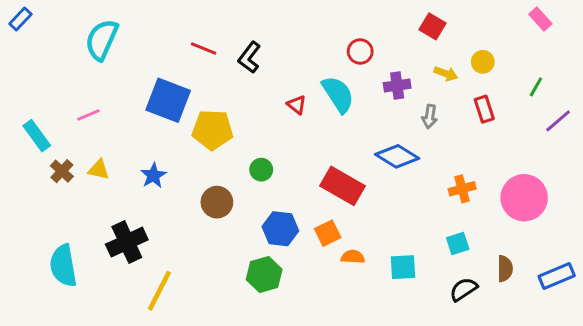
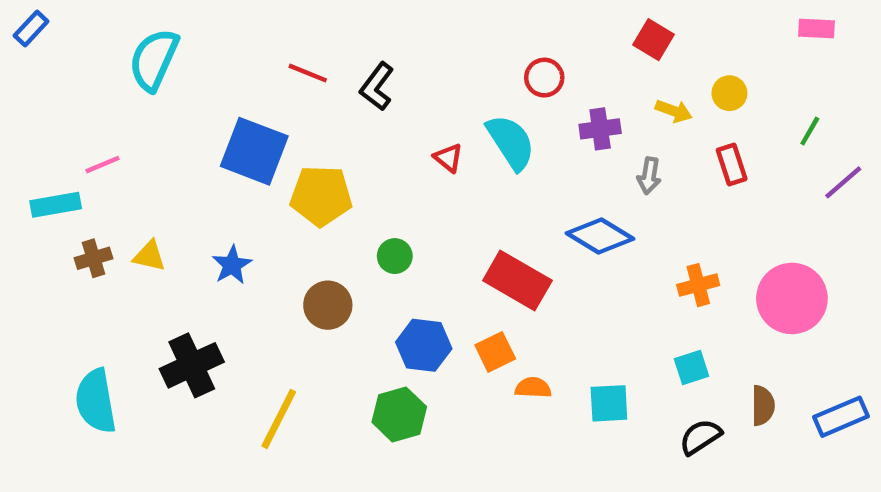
pink rectangle: (540, 19) -> (816, 28), turned -45
pink line: (88, 115) -> (102, 165), moved
cyan rectangle: (37, 136) -> (56, 205), turned -64
brown cross: (62, 171) -> (94, 258), turned 30
yellow line: (159, 291) -> (279, 419), moved

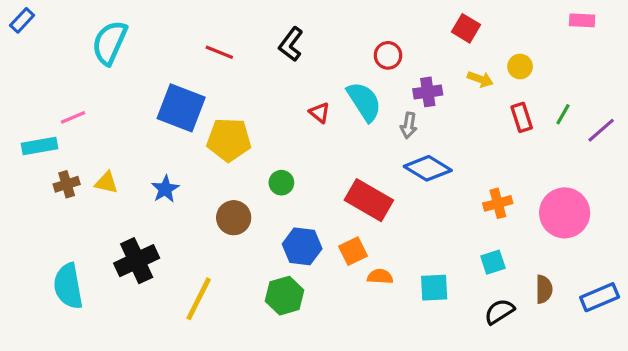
black L-shape: (377, 86) -> (291, 44), moved
green line: (810, 131) -> (563, 114), moved
gray arrow: (649, 176) -> (409, 125), moved

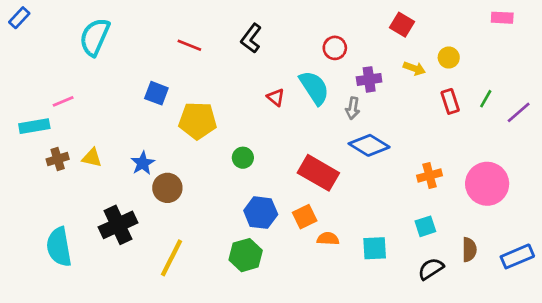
blue square: (181, 108) -> (156, 93), size x0.6
brown circle: (234, 218) -> (167, 188), moved

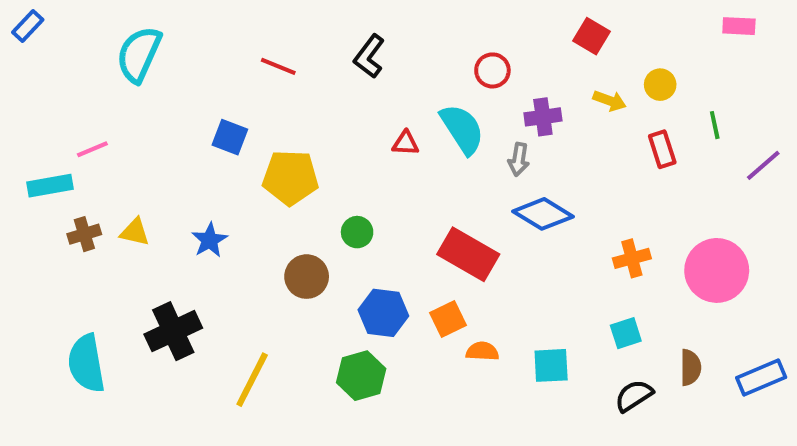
red triangle: (276, 97) -> (406, 143), turned -36
green line: (486, 99) -> (715, 125), moved, turned -42
brown circle: (167, 188) -> (307, 277), moved

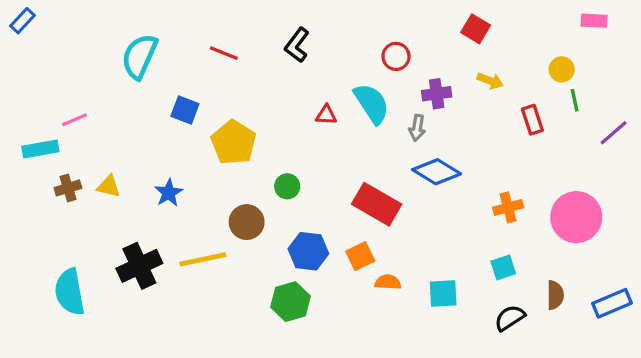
cyan semicircle: (139, 54) -> (139, 56), moved
yellow circle: (660, 85) -> (562, 69), moved
yellow pentagon: (290, 178) -> (234, 142), turned 30
yellow line: (252, 380) -> (203, 259), moved, turned 51

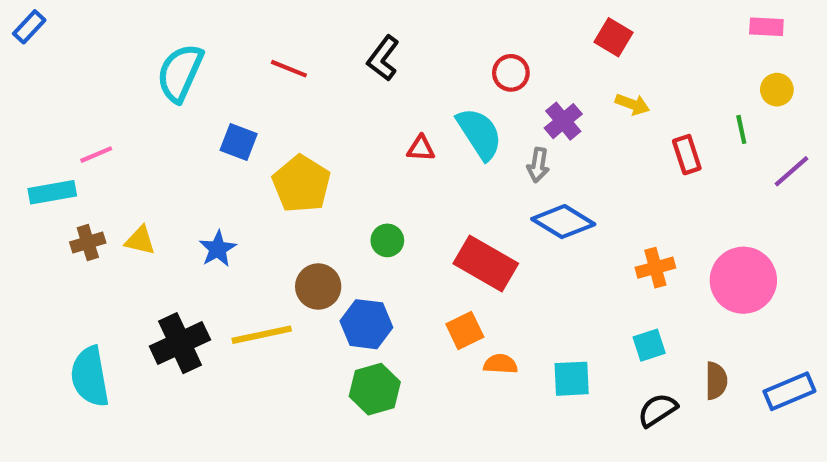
yellow circle: (562, 69) -> (777, 90), moved
purple cross: (437, 94) -> (563, 121), turned -32
green circle: (287, 186) -> (387, 240), moved
blue hexagon: (308, 251) -> (366, 324), moved

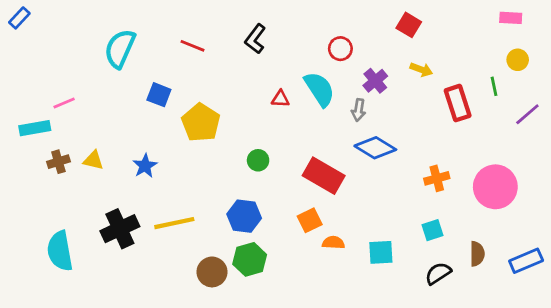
red rectangle: (687, 155) -> (458, 103), size x1.4
brown circle: (318, 287) -> (212, 272), moved

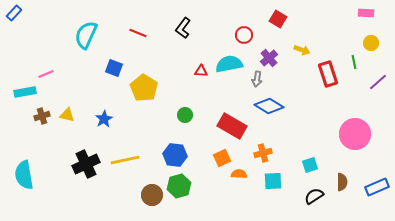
red square: (409, 25) -> (278, 19), moved
cyan semicircle: (319, 89) -> (229, 64), turned -68
orange cross: (437, 178) -> (263, 153), moved
cyan semicircle: (60, 251) -> (24, 175), moved

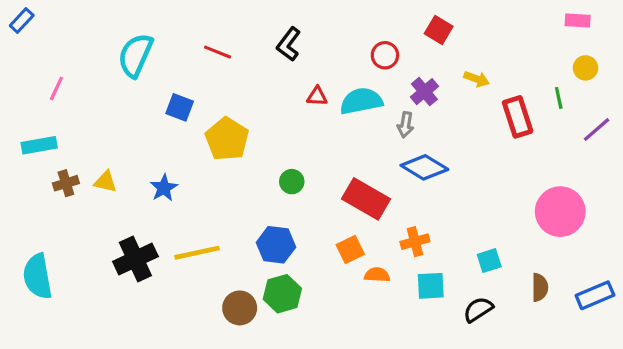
red triangle: (201, 71) -> (317, 96), moved
pink line: (46, 74) -> (56, 88), moved, turned -42
black semicircle: (314, 196) -> (478, 310), moved

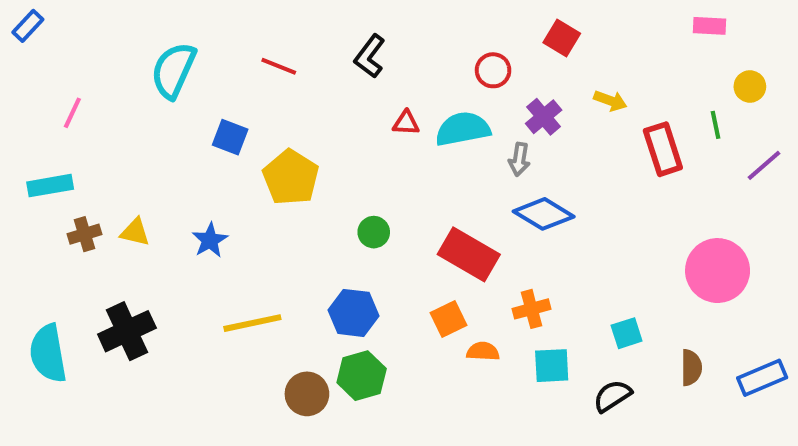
pink rectangle: (578, 21) -> (709, 26), moved
black cross: (135, 259) -> (127, 331), moved

